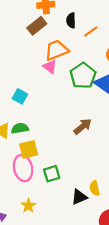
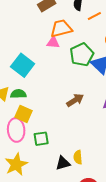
pink triangle: (50, 67) -> (53, 42), turned -40
cyan square: (20, 96) -> (23, 65), size x1.6
yellow square: (29, 149) -> (24, 114), turned 30
yellow star: (28, 206) -> (16, 164), size x1.6

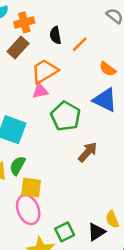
green pentagon: (82, 55) -> (66, 116), moved
green semicircle: (18, 94) -> (17, 166), turned -42
green square: (41, 139) -> (65, 232), moved

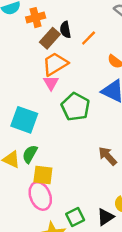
brown rectangle: (18, 47) -> (50, 38), moved
pink triangle: (40, 91) -> (51, 83), turned -49
brown arrow: (88, 152) -> (108, 156), moved, turned -84

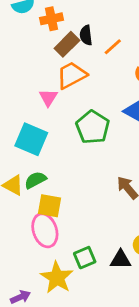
pink triangle: (51, 83) -> (48, 98), moved
green semicircle: (30, 154) -> (35, 180), turned 30
black triangle: (105, 217) -> (121, 260), turned 30

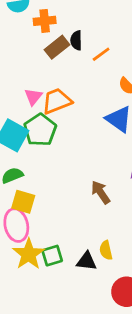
orange trapezoid: (72, 75) -> (57, 101), moved
green pentagon: (93, 127) -> (40, 130), moved
yellow star: (57, 278) -> (29, 254), moved

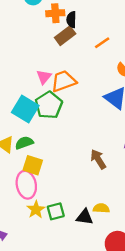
black semicircle: (76, 40) -> (71, 20), moved
yellow semicircle: (106, 250) -> (101, 208), turned 105
yellow star: (29, 254) -> (36, 210), size x0.7

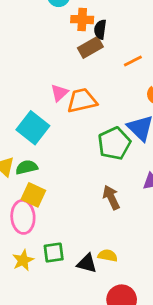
green pentagon: (49, 105) -> (114, 143), moved
yellow star: (36, 210) -> (23, 260), moved

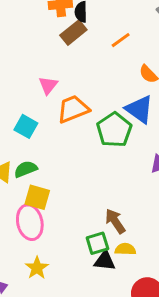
orange trapezoid: (82, 101) -> (73, 109), moved
cyan square: (33, 128) -> (26, 126), size x0.7
brown arrow: (111, 197) -> (115, 221), moved
green square: (54, 253) -> (97, 243), moved

